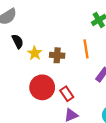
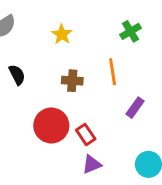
black semicircle: (18, 41) -> (17, 75), moved
yellow star: (35, 53) -> (62, 34), moved

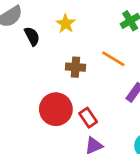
orange line: (113, 72) -> (113, 59), turned -50
black semicircle: (17, 75) -> (32, 36), moved

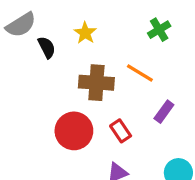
brown cross: (75, 67) -> (96, 83), size x1.5
red rectangle: (88, 118) -> (121, 131), moved

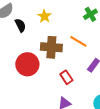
red circle: (74, 131) -> (27, 64), moved

